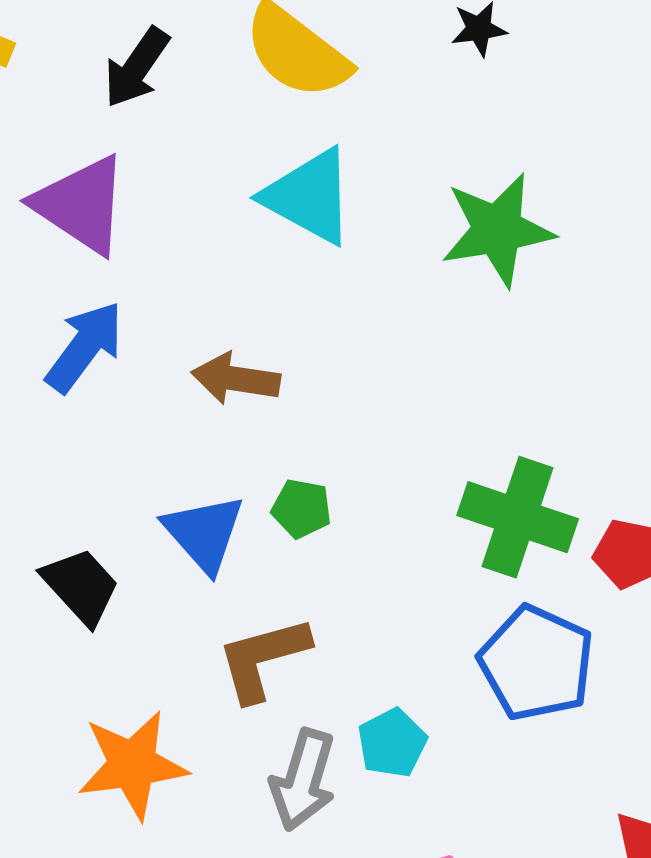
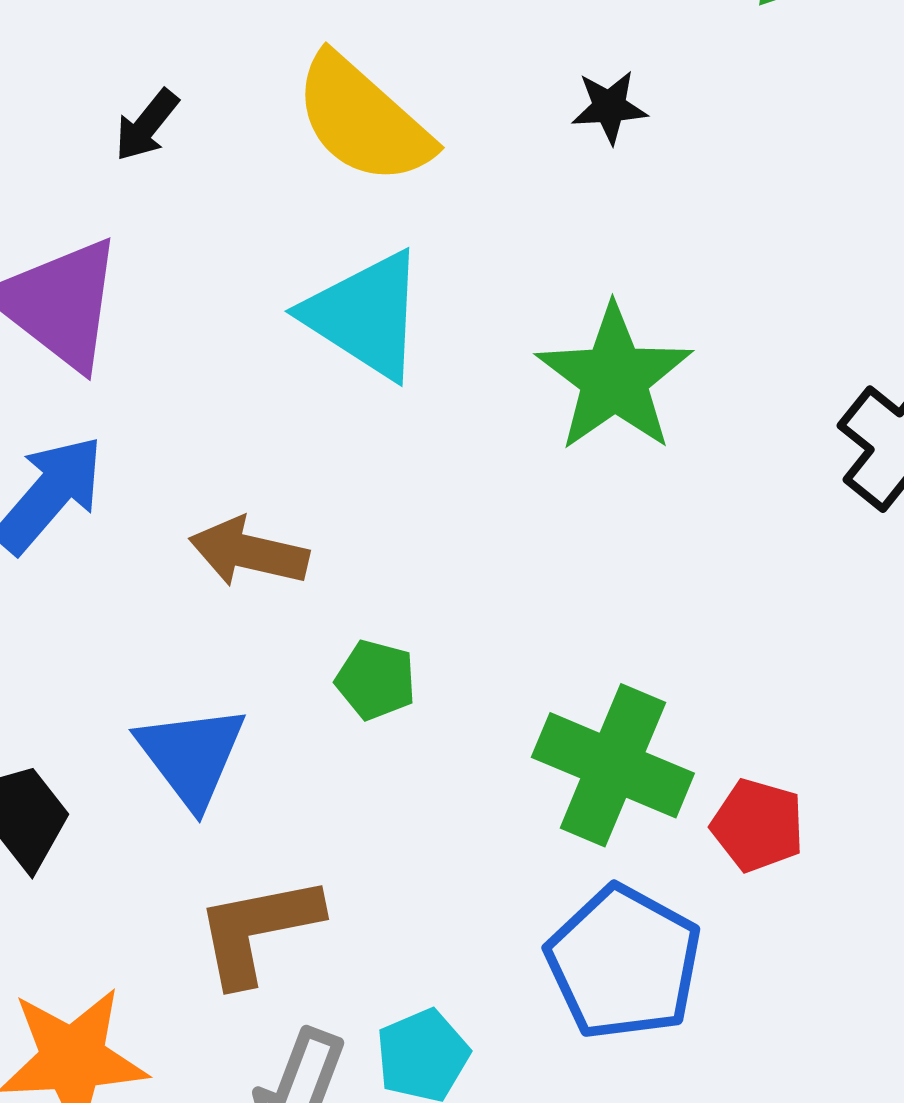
black arrow: (137, 68) -> (147, 125), size x0.7
green star: (497, 230) -> (614, 378), turned -30
green pentagon: (302, 508) -> (376, 680), moved

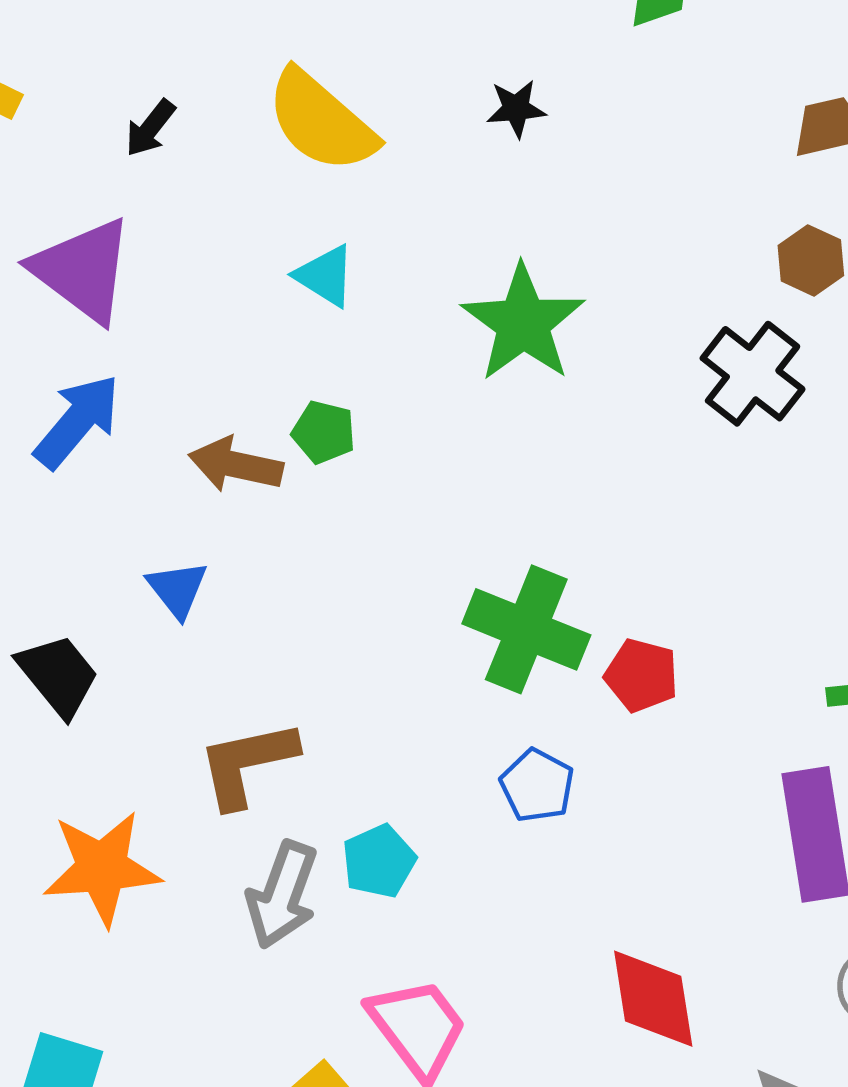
cyan triangle: (365, 315) -> (325, 276), size x0.6
green pentagon: (376, 680) -> (324, 432), moved
blue triangle: (191, 756) -> (177, 589), moved, size x0.7
blue pentagon: (624, 963) -> (537, 786), size x0.6

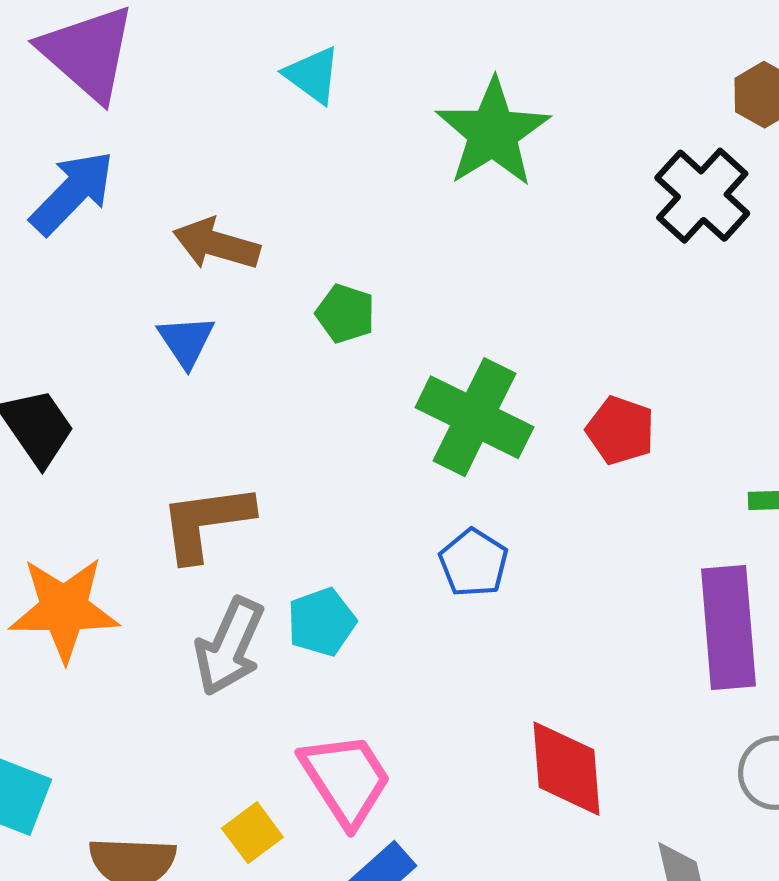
green pentagon: (324, 432) -> (345, 314), moved
blue triangle: (177, 589) -> (186, 341), moved
red pentagon: (642, 675) -> (620, 430), moved

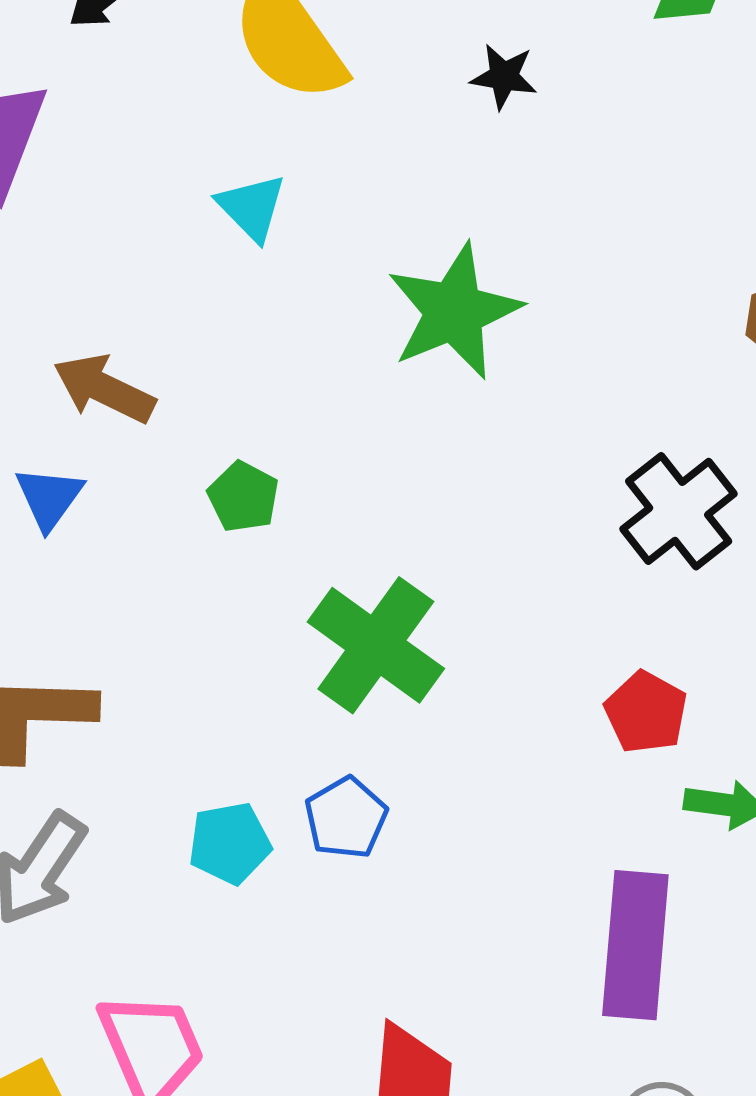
black cross: (702, 196) -> (679, 511), moved
red pentagon: (620, 430) -> (646, 712), moved
cyan pentagon: (322, 622) -> (230, 843), moved

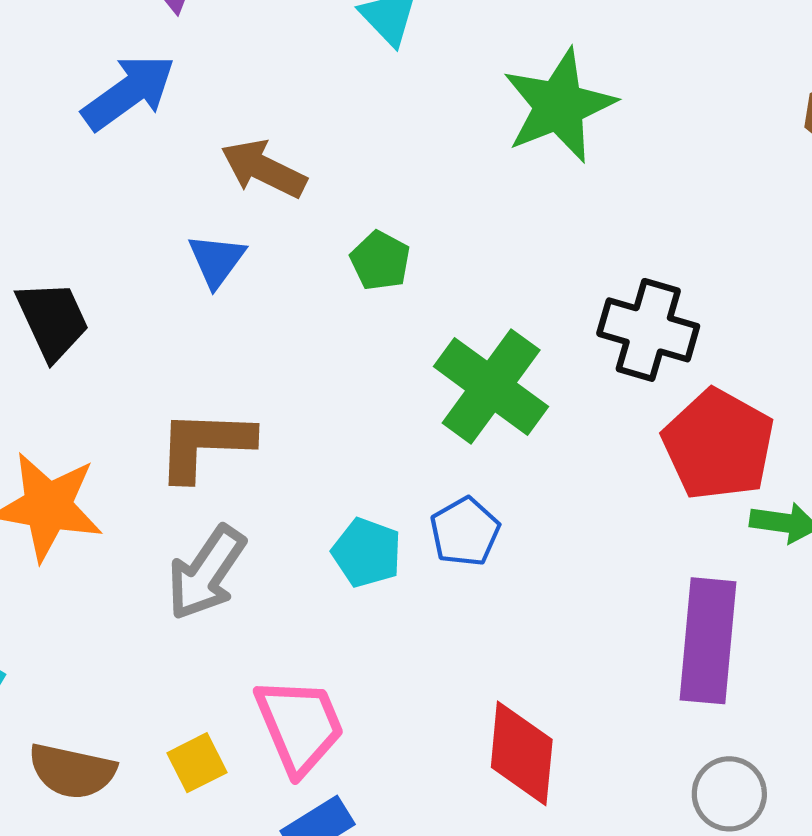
black cross: (679, 511) -> (648, 330), moved, turned -36
red pentagon: (646, 712) -> (718, 445), size x1.6
cyan pentagon: (230, 843) -> (367, 552), turned 30

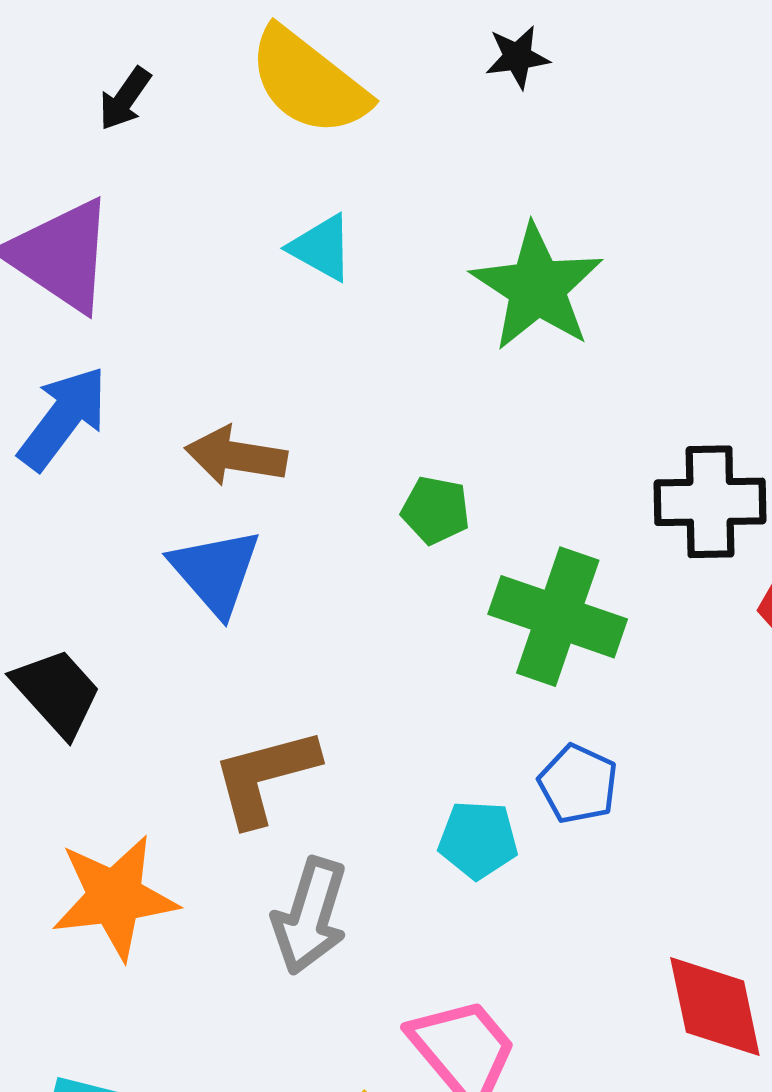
blue triangle: (217, 260) -> (216, 572), size x1.4
green pentagon: (380, 261) -> (436, 510), moved

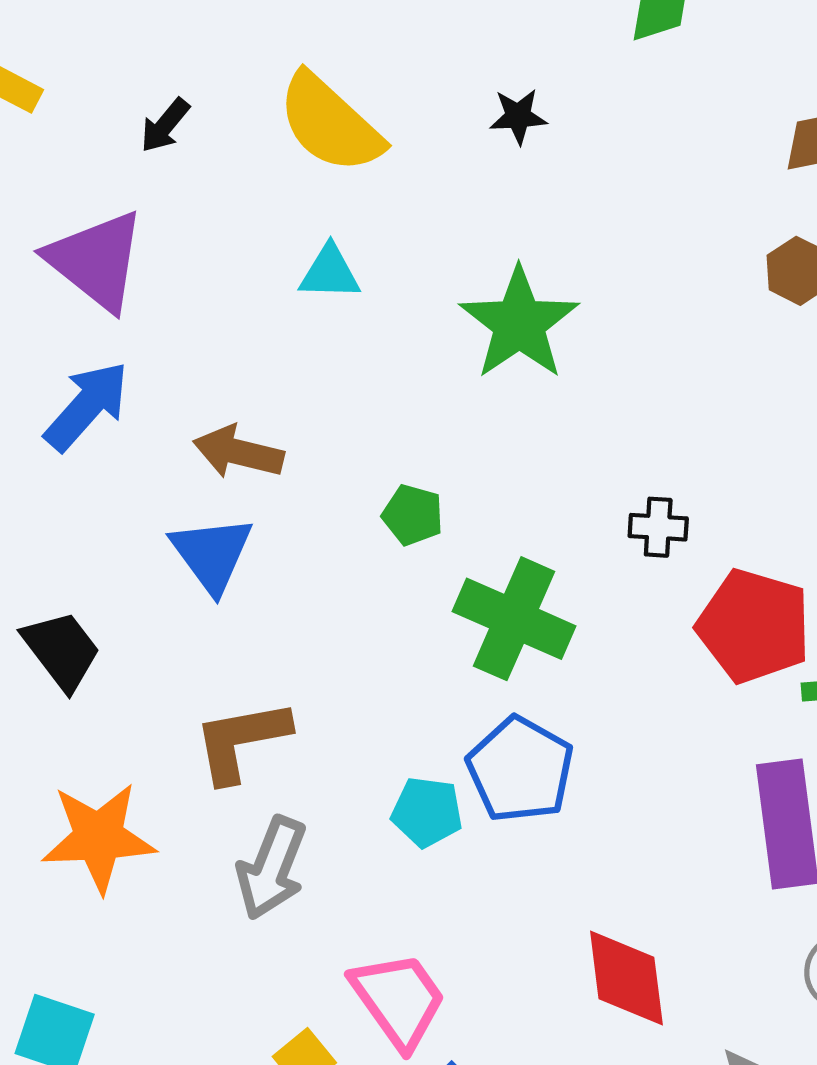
cyan triangle: (321, 248) -> (330, 273), turned -32
black cross: (710, 502) -> (658, 527), size x0.6
blue pentagon: (578, 784) -> (520, 769), size x1.5

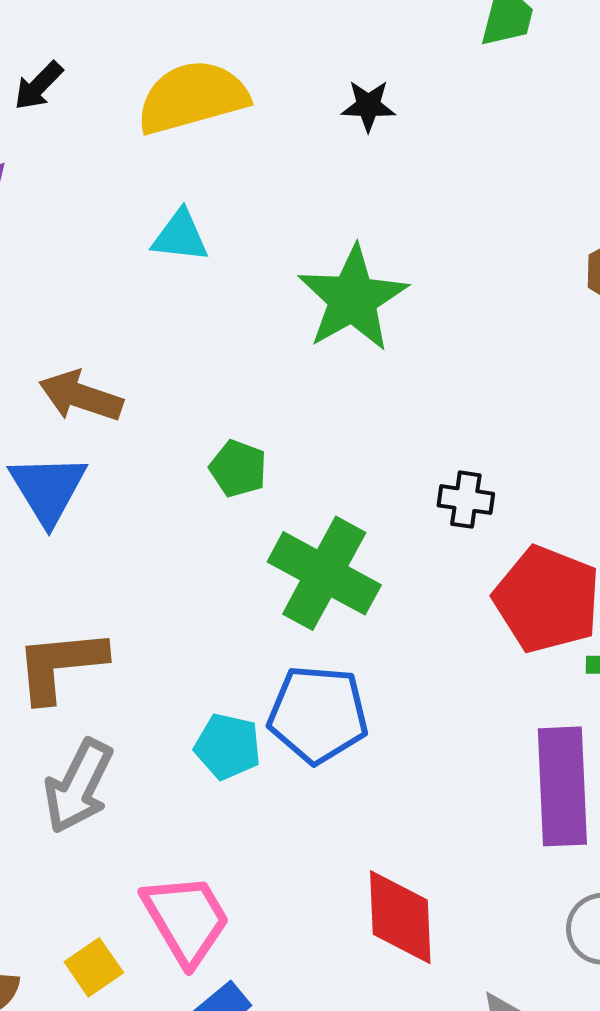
yellow semicircle: (330, 123) -> (192, 97), turned 117
blue pentagon: (520, 769) -> (318, 714), turned -30

